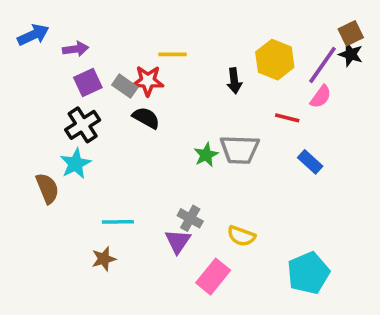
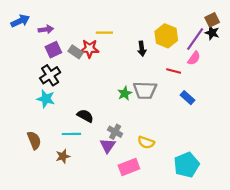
black semicircle: (146, 118) -> (85, 116), moved
cyan star: (76, 164) -> (46, 99), turned -30
brown semicircle: (47, 188) -> (34, 140), moved
pink rectangle: (213, 277) -> (129, 167), turned 30

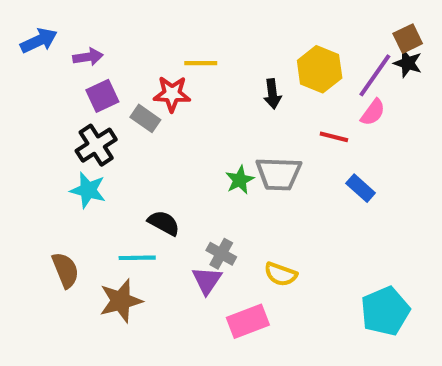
gray rectangle: (76, 52) -> (145, 118), moved
brown star: (63, 156) -> (121, 301), size x1.5
cyan pentagon: (187, 165) -> (385, 311), moved

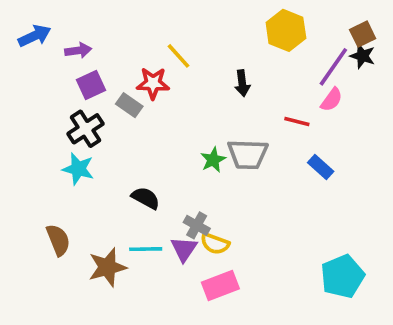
yellow line: (201, 63) -> (178, 56), turned 48
yellow hexagon: (320, 69) -> (286, 30), moved
cyan line: (137, 258) -> (146, 249), moved
yellow semicircle: (281, 274) -> (215, 244), moved

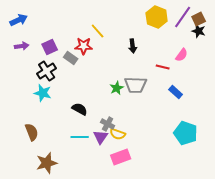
purple arrow: (78, 50) -> (22, 46), moved
purple line: (333, 67) -> (183, 17), moved
brown star: (107, 267) -> (47, 163), moved
cyan pentagon: (342, 276) -> (186, 133), moved, turned -30

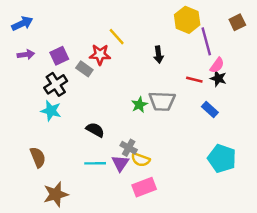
purple line: (183, 17) -> (206, 41), moved, turned -50
black star: (199, 31) -> (218, 78), moved

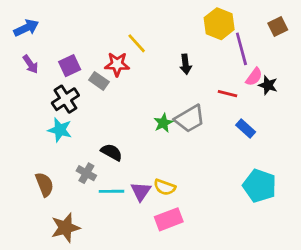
purple arrow: (26, 55) -> (30, 64), turned 63
black star: (218, 78) -> (268, 85), moved
gray trapezoid: (162, 101) -> (190, 119), turned -32
gray cross: (129, 148) -> (86, 173), moved

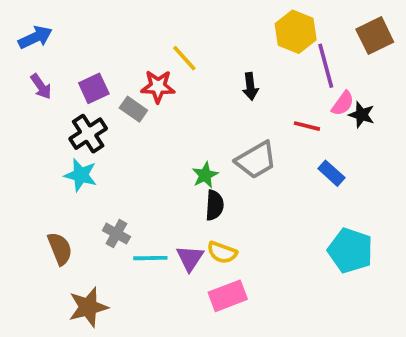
brown square: (278, 27) -> (375, 36), size x1.4
green star: (163, 123) -> (205, 175), moved
black semicircle: (112, 152) -> (215, 205), moved, turned 65

